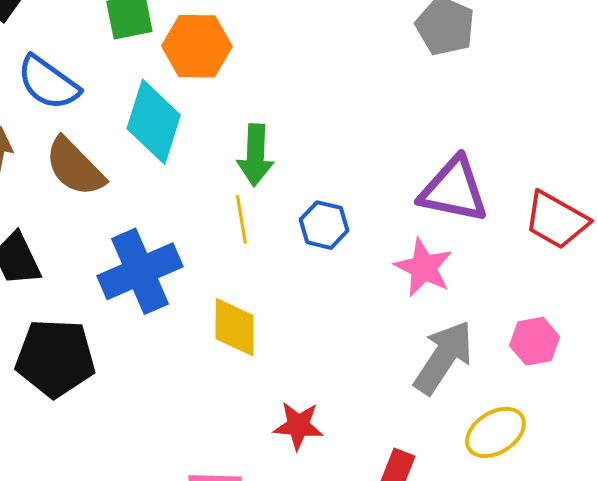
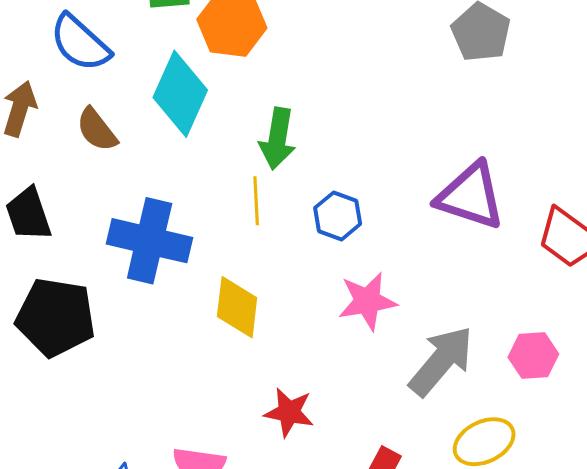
brown semicircle: (75, 167) -> (97, 130), size x0.7
pink star: (424, 268) -> (367, 301), moved, turned 30
blue cross: (140, 271) -> (150, 241), turned 30

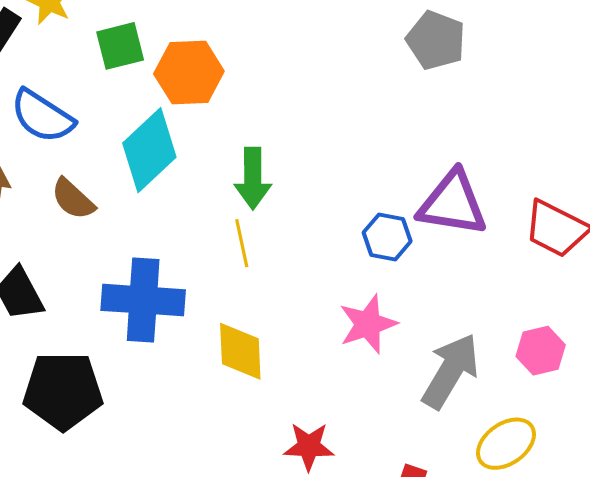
cyan diamond: (180, 94) -> (149, 150), turned 32
blue hexagon: (338, 216) -> (387, 237), moved

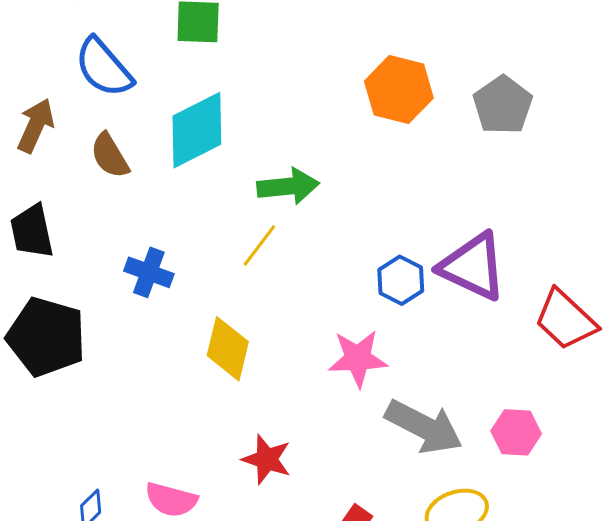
orange hexagon: (189, 72) -> (399, 90), moved
green arrow: (253, 178) -> (288, 186), turned -112
yellow line: (242, 243) -> (259, 245), turned 33
blue cross: (143, 300) -> (149, 272), size x0.6
gray arrow: (450, 371) -> (424, 427), turned 70

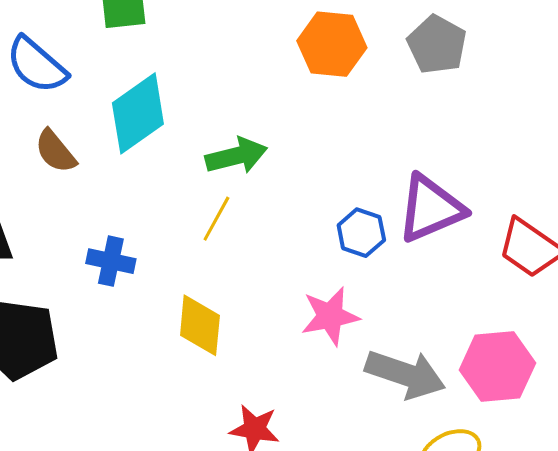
purple triangle: (473, 266) -> (431, 209), turned -40
pink hexagon: (516, 432) -> (497, 367), size x1.5

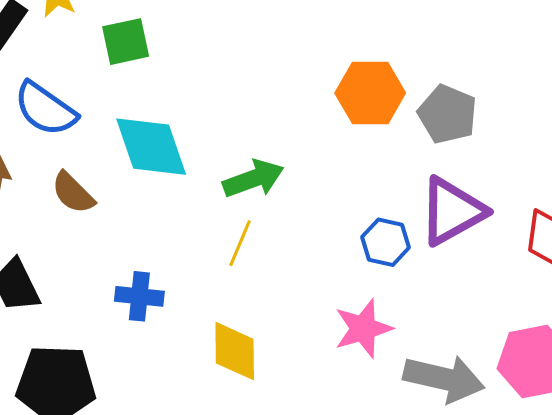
orange hexagon: (332, 44) -> (370, 93), moved
gray pentagon: (437, 45) -> (447, 114), moved
cyan diamond: (138, 113) -> (151, 147), turned -68

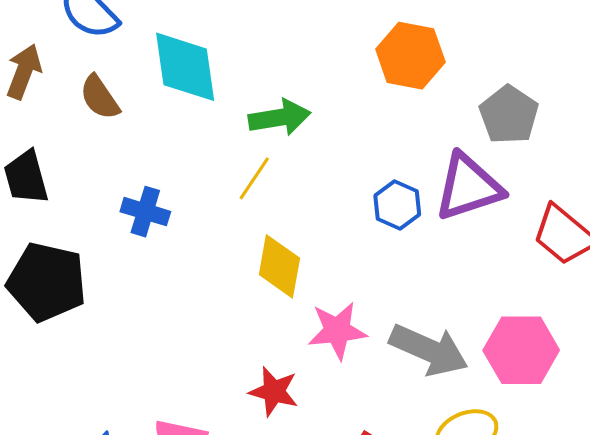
gray pentagon: (447, 114) -> (509, 115), moved
pink star: (363, 329) -> (337, 331), moved
yellow diamond: (235, 351) -> (279, 266), moved

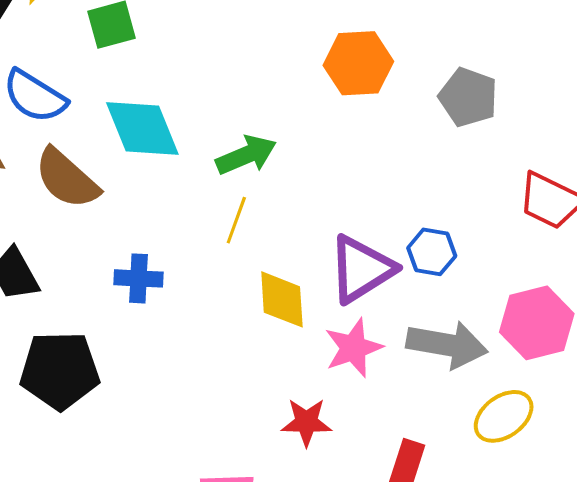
brown semicircle: (100, 97) -> (67, 179), size x1.5
purple triangle: (468, 187) -> (361, 269), moved
blue hexagon: (397, 205) -> (432, 252), moved

